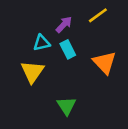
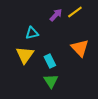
purple arrow: (64, 25) -> (56, 15), moved
cyan rectangle: (68, 49) -> (50, 61), moved

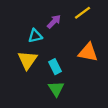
purple arrow: (56, 15) -> (54, 22), moved
orange triangle: (80, 48) -> (88, 52), turned -36

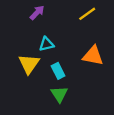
purple arrow: (54, 22) -> (37, 13), moved
cyan triangle: (35, 36) -> (46, 44), moved

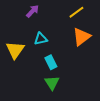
orange triangle: (93, 56) -> (82, 37), moved, turned -48
yellow triangle: (29, 64) -> (15, 50), moved

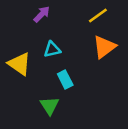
yellow triangle: (15, 50) -> (19, 64), turned -30
green triangle: (52, 83) -> (50, 106), moved

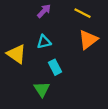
purple arrow: (42, 14) -> (44, 11), moved
yellow line: (98, 16) -> (83, 13), turned 63

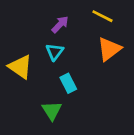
purple arrow: (44, 11) -> (60, 24), moved
cyan triangle: (44, 42) -> (55, 52), turned -40

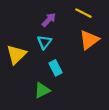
yellow triangle: (20, 67) -> (16, 54), turned 40
green triangle: (52, 111) -> (42, 90), turned 36

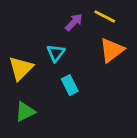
purple arrow: (49, 20) -> (74, 22), moved
green triangle: (42, 90) -> (25, 112), moved

